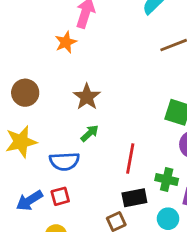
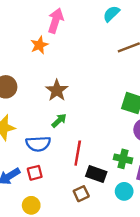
red line: (130, 158) -> (78, 153), moved
black rectangle: (134, 198) -> (96, 174), turned 30

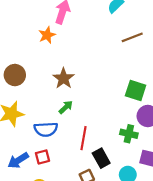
green cross: (123, 159) -> (129, 134), moved
black rectangle: (96, 174) -> (101, 158), turned 42

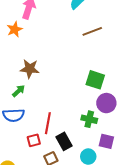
brown star: (64, 78) -> (30, 69), turned -30
green arrow: (66, 107) -> (19, 91), moved
red square: (43, 157) -> (34, 140), moved

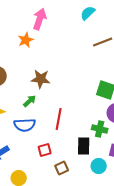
red line: (48, 123) -> (59, 119), moved
black rectangle: (64, 141) -> (84, 146), moved, turned 30

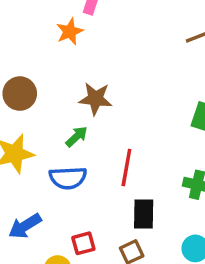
black rectangle: (84, 146) -> (144, 214), moved
red square: (45, 150) -> (83, 243), moved

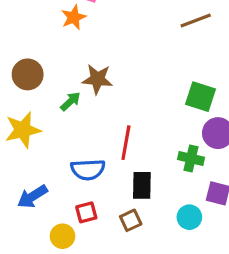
green arrow: (77, 137) -> (70, 101), moved
blue semicircle: (68, 178) -> (88, 170), moved

